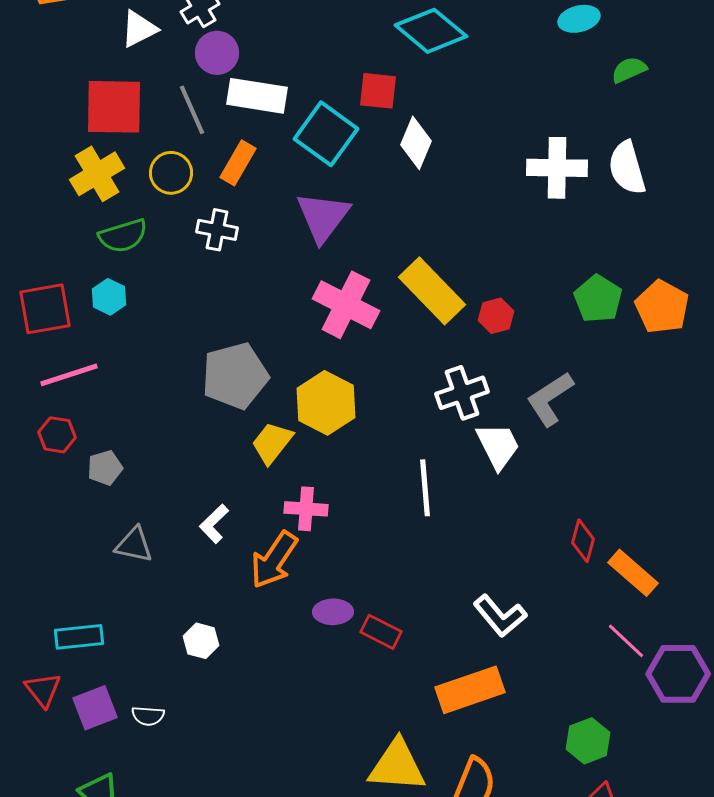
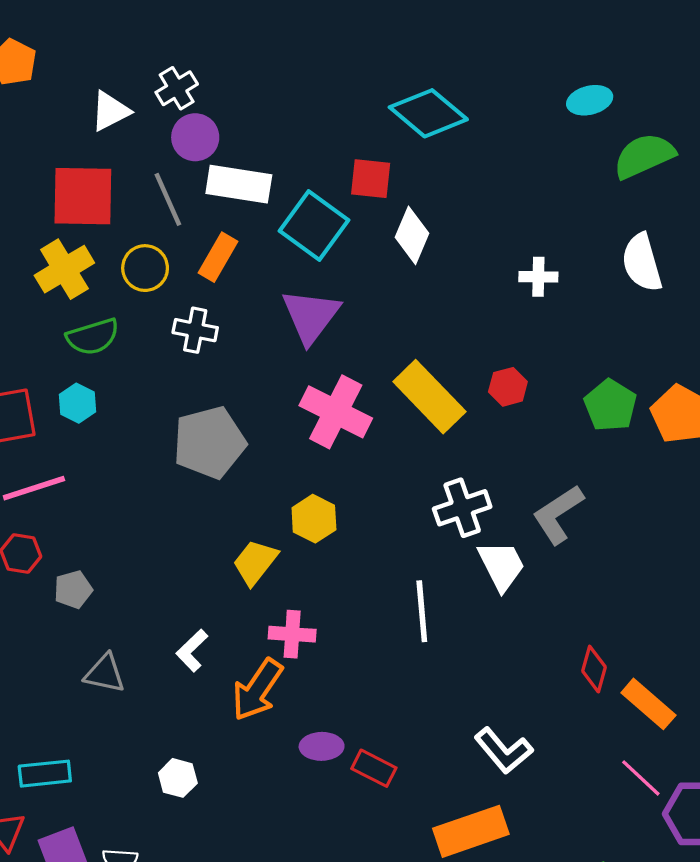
green semicircle: (629, 70) -> (644, 156), size x1.6
white cross: (557, 168) -> (538, 277), moved, size x0.6
red hexagon: (496, 316) -> (508, 387), moved
gray pentagon: (235, 376) -> (209, 442), moved
yellow hexagon: (326, 403) -> (314, 519), size x0.7

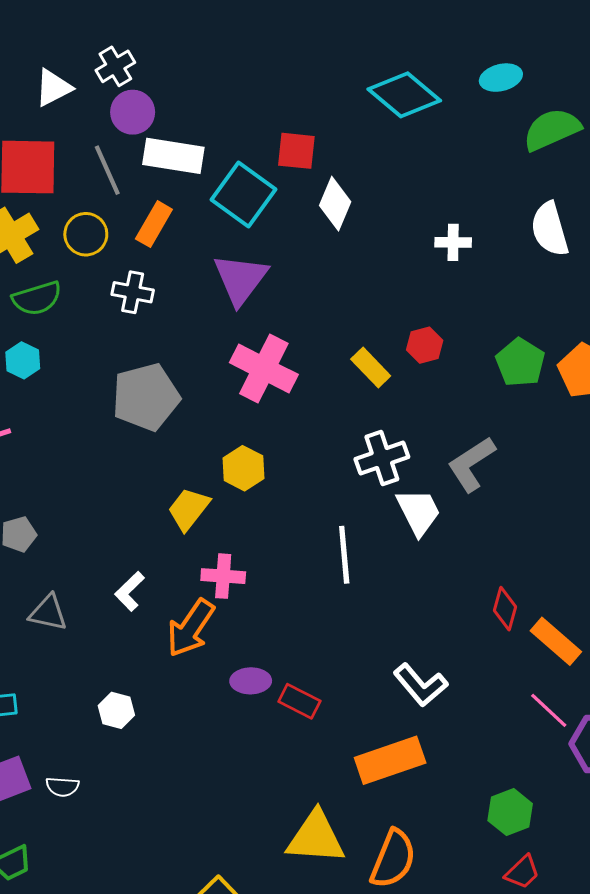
cyan diamond: (428, 113) -> (404, 95), moved
yellow rectangle: (429, 397) -> (371, 368), moved, size x0.6

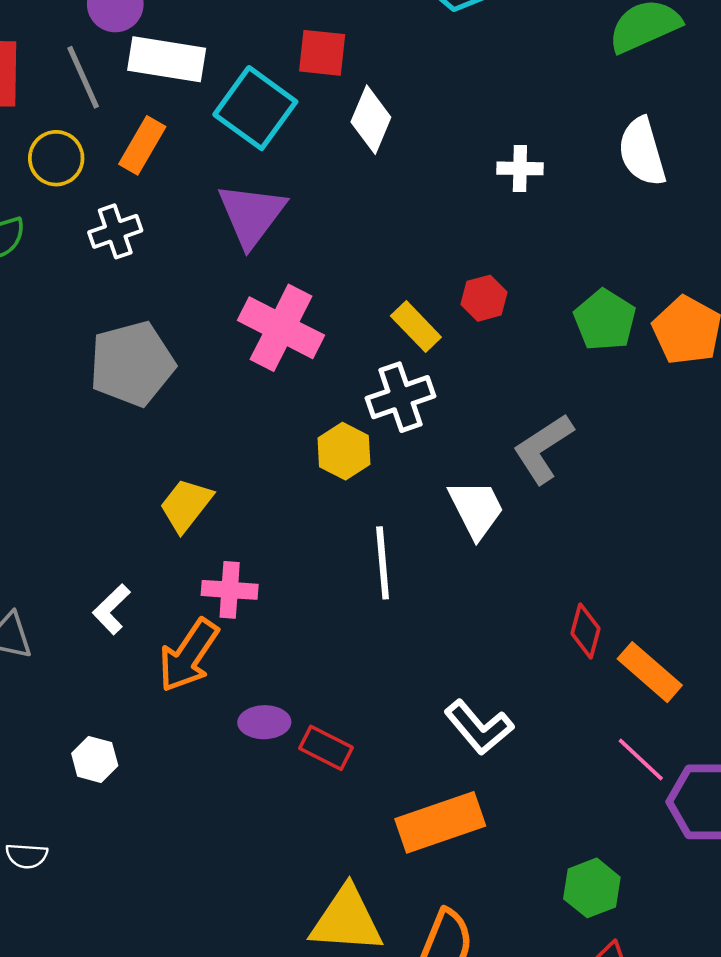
white cross: (133, 292) -> (115, 231), turned -30
white cross: (382, 458) -> (400, 397), moved
yellow hexagon: (244, 468) -> (344, 451), moved

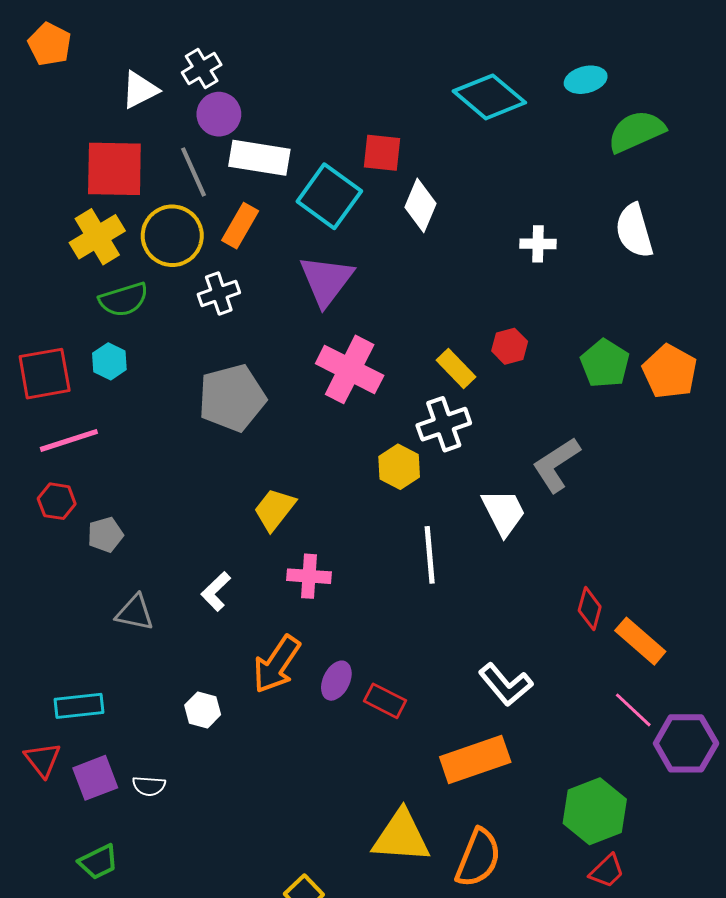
yellow circle: (56, 158) -> (172, 236), size x1.4
orange arrow: (189, 655) -> (277, 664), moved
purple ellipse: (264, 722) -> (336, 681), turned -63
green hexagon: (592, 888) -> (595, 811), size x1.4

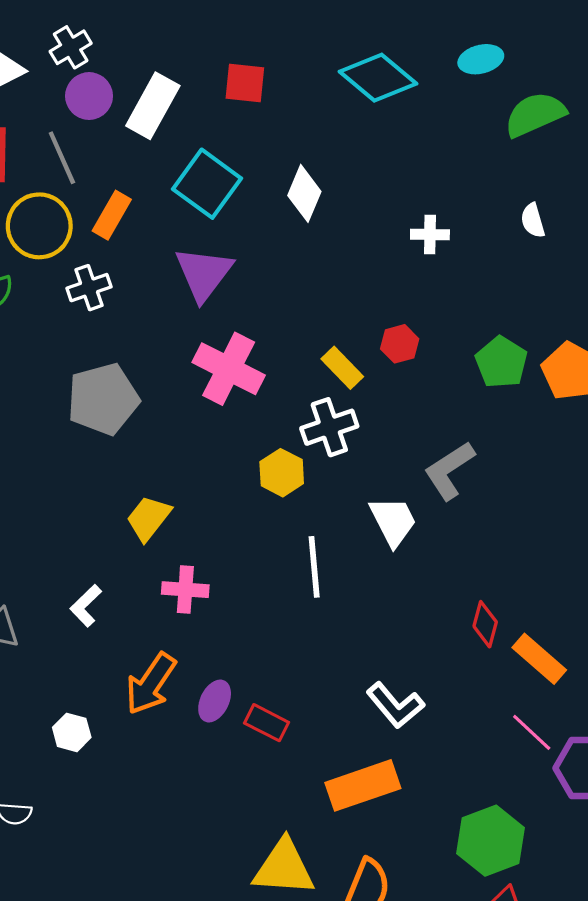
red square: (382, 153) -> (245, 83), moved
white rectangle: (259, 158) -> (153, 106), moved, turned -70
white semicircle: (634, 231) -> (533, 220), size x0.6

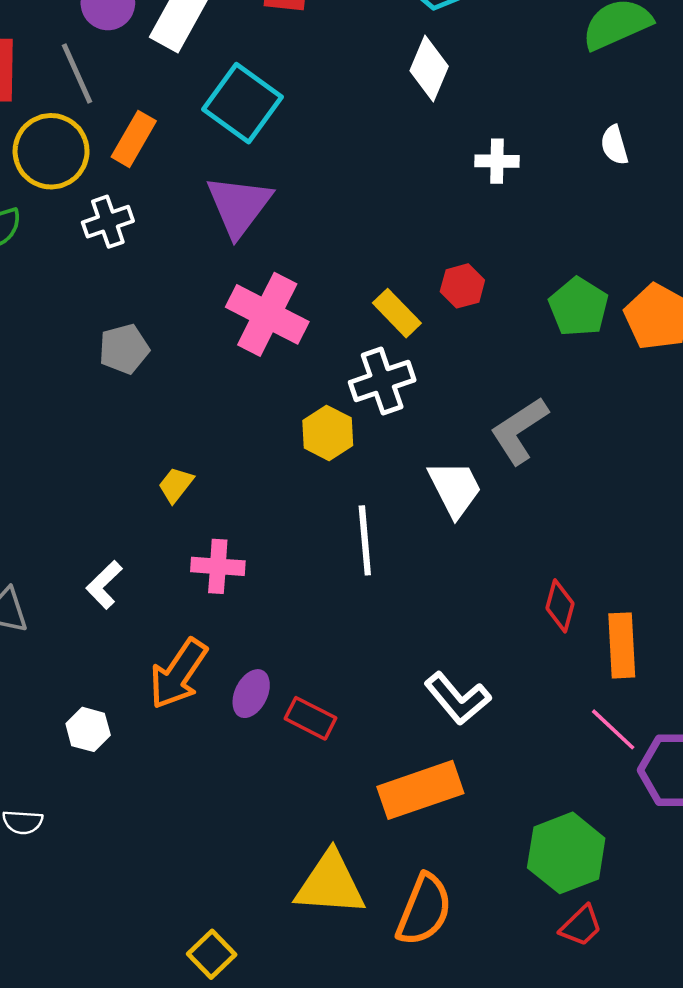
white diamond: (304, 193) -> (429, 68), moved
gray pentagon: (103, 399) -> (124, 349), size x0.6
yellow trapezoid: (149, 518) -> (176, 485), size x0.7
orange rectangle: (539, 659) -> (622, 645), turned 46

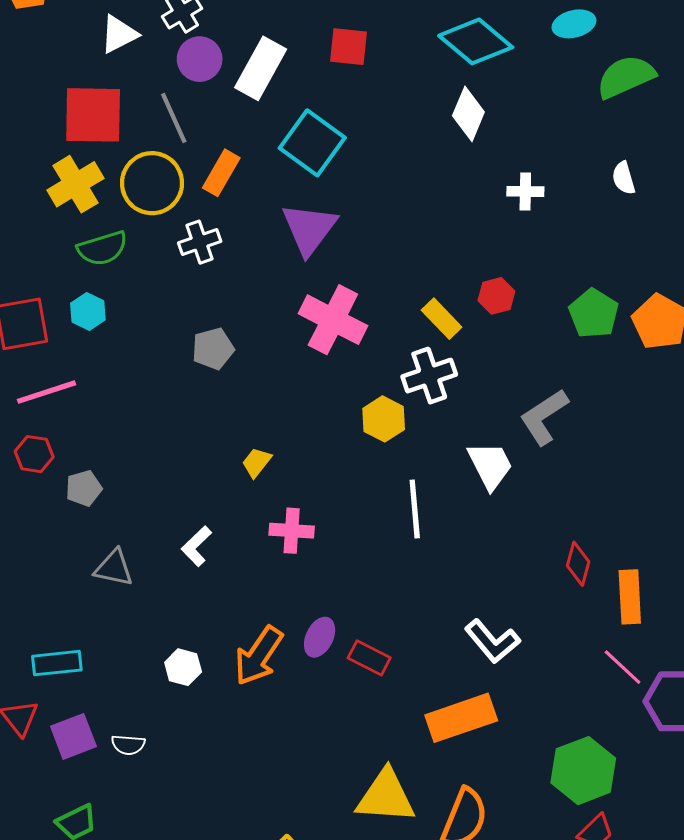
orange arrow: (178, 674) -> (259, 656), moved

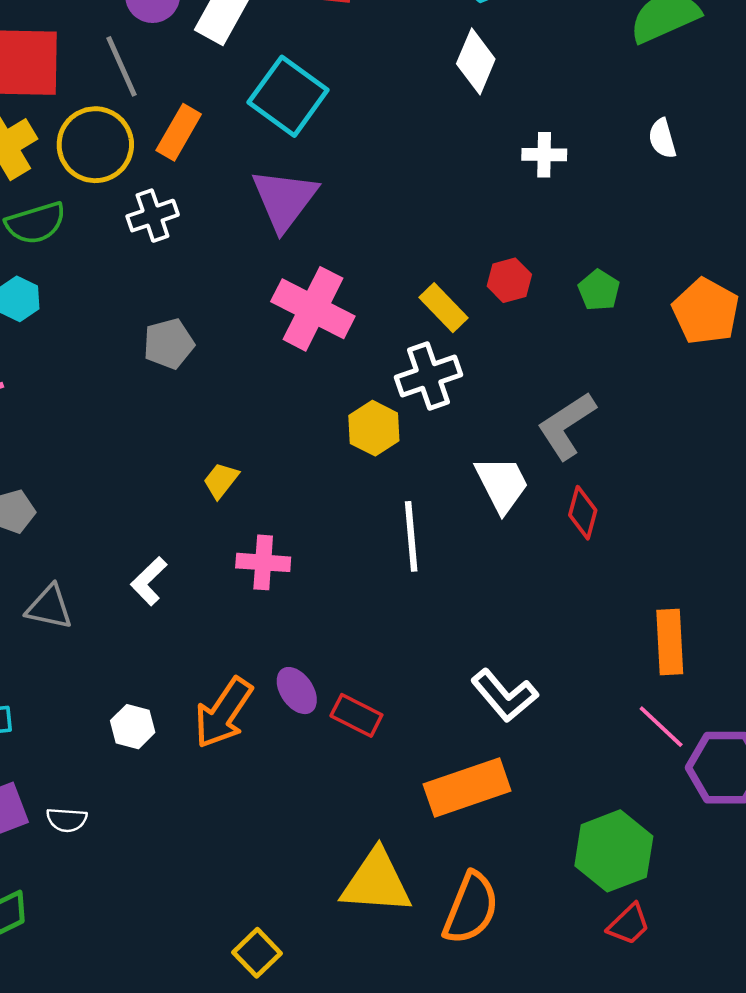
green pentagon: (594, 313) -> (599, 290), moved, size x0.7
red diamond: (578, 564) -> (583, 513), moved
purple ellipse: (320, 637) -> (297, 691), turned -60

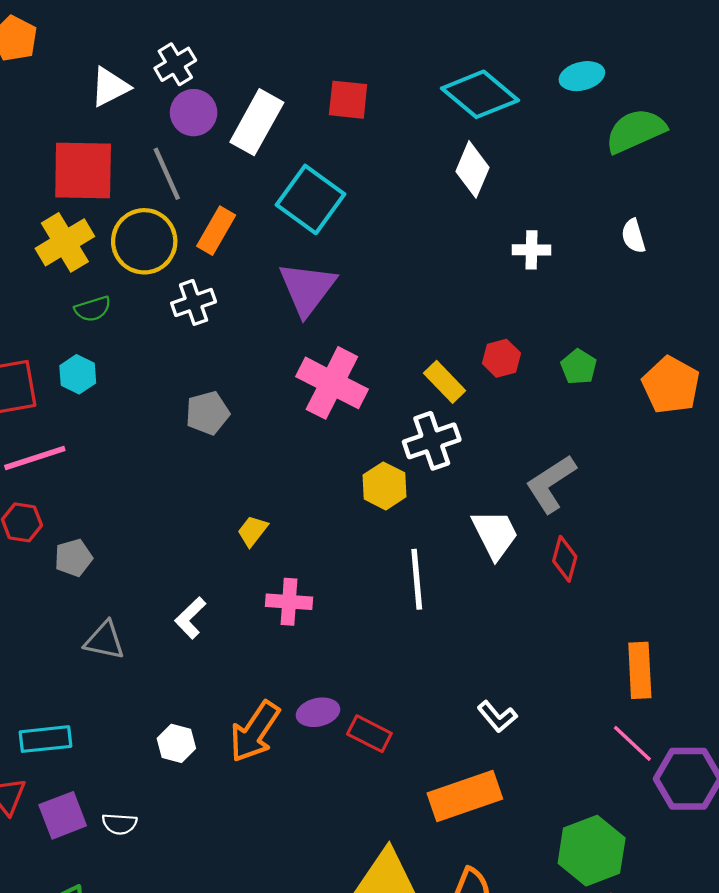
green semicircle: (36, 223) -> (93, 309), size x0.7
purple ellipse: (297, 691) -> (318, 712), turned -69
white L-shape: (504, 695) -> (497, 717), size x0.7

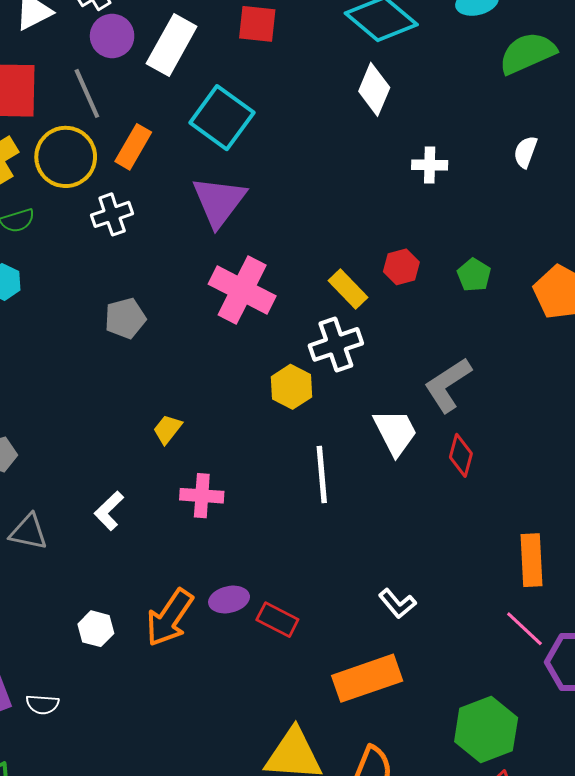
white semicircle: (633, 236) -> (525, 152), turned 36

